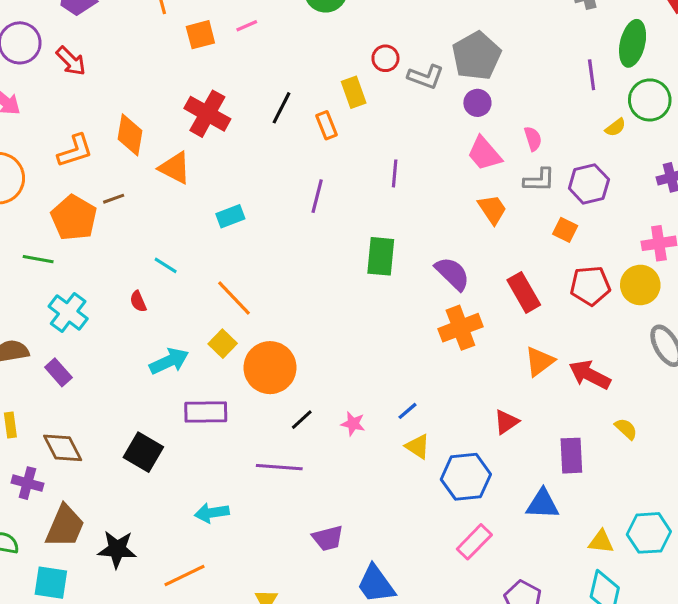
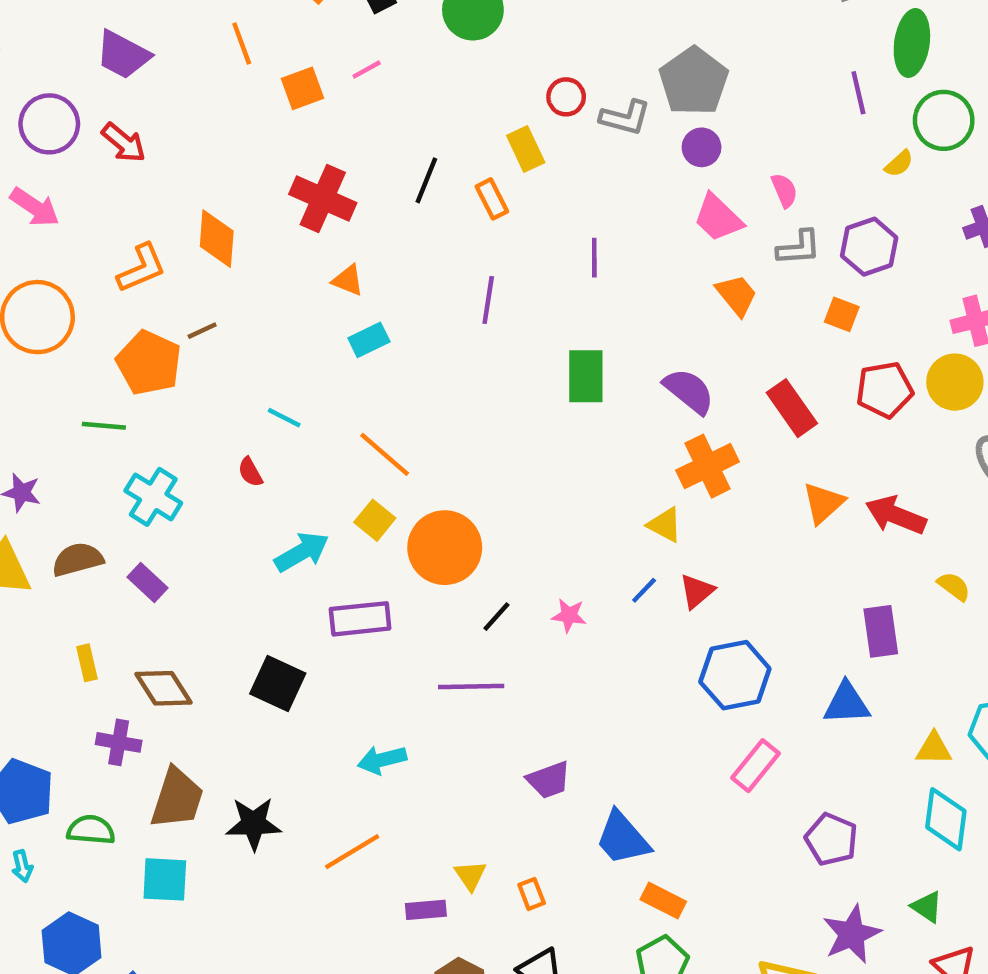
orange triangle: (175, 168) -> (348, 280), moved, size x0.7
red triangle: (506, 422) -> (697, 591), moved
yellow triangle: (418, 446) -> (665, 525), moved

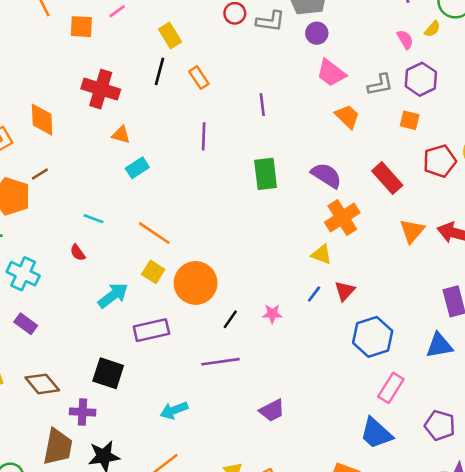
orange square: (303, 88) -> (81, 27), turned 30
yellow rectangle: (526, 149) -> (170, 35), moved
pink semicircle: (784, 190) -> (405, 40), moved
purple cross: (119, 742) -> (83, 412), moved
blue trapezoid: (623, 838) -> (376, 433), moved

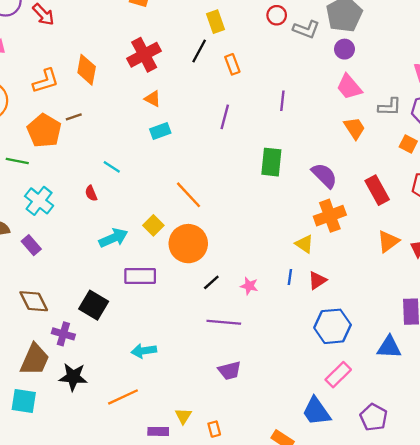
red cross: (101, 89) -> (144, 55), turned 32
orange line: (154, 233) -> (188, 195), moved
blue line: (314, 294) -> (290, 277), turned -42
purple line: (220, 362) -> (224, 322), moved

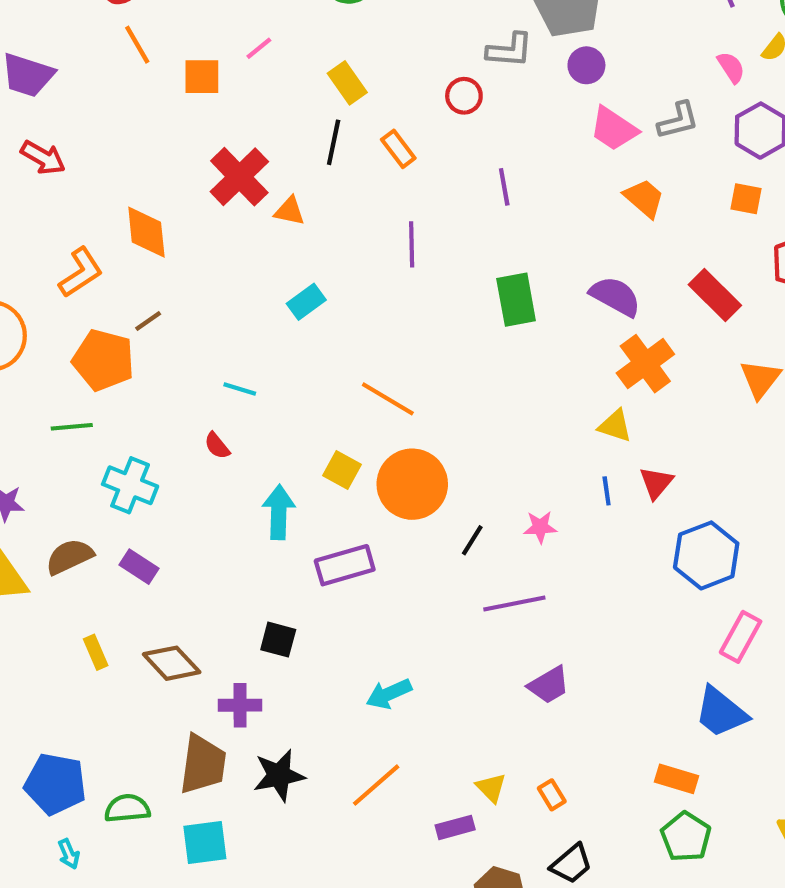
red circle: (277, 15) -> (464, 96), moved
orange triangle: (153, 99) -> (289, 211), moved
gray L-shape: (390, 107) -> (678, 121), moved
cyan arrow: (113, 238) -> (279, 512), turned -48
black square: (94, 305) -> (278, 640), size x0.7

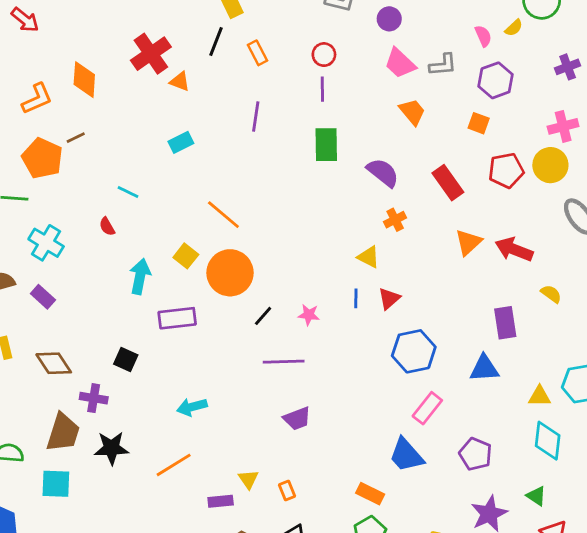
red circle: (464, 96) -> (324, 55), moved
green rectangle: (516, 300) -> (326, 145), moved
orange cross: (645, 364) -> (395, 220), size x0.6

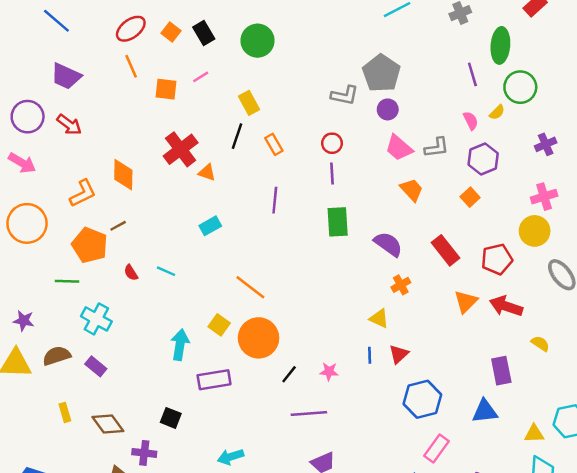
orange square: (479, 123) -> (470, 197), turned 30
red pentagon: (506, 170) -> (497, 259), moved
red semicircle: (107, 226) -> (131, 273), moved

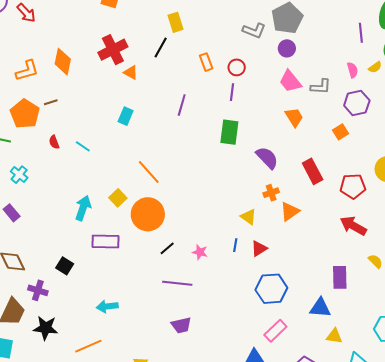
orange rectangle: (274, 144) -> (206, 62), moved
cyan rectangle: (210, 226) -> (126, 116), turned -48
orange triangle: (466, 302) -> (290, 211), moved
cyan cross: (96, 319) -> (19, 175), size x0.7
yellow triangle: (534, 434) -> (334, 336), moved

